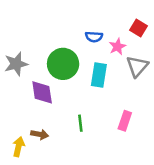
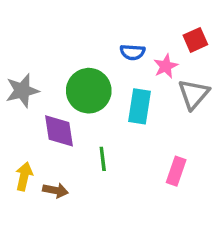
red square: (138, 28) -> (195, 40), turned 35
green line: (80, 123) -> (103, 159), moved
yellow arrow: (19, 147) -> (24, 176), moved

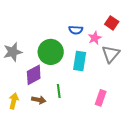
red square: (195, 40) -> (112, 23), turned -32
purple diamond: (59, 131) -> (34, 75), turned 70
brown arrow: (56, 190) -> (39, 100), moved

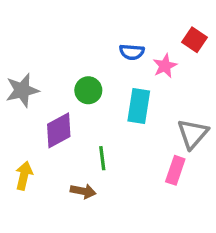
green circle: (51, 52) -> (88, 90), size x0.6
gray triangle: (111, 54) -> (193, 134), moved
brown arrow: (39, 100) -> (83, 191), moved

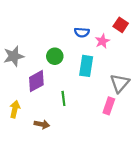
brown arrow: (83, 191) -> (42, 124), moved

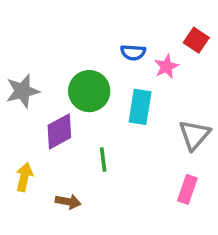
green circle: (55, 56) -> (89, 91), size x1.5
pink rectangle: (109, 106) -> (187, 189), moved

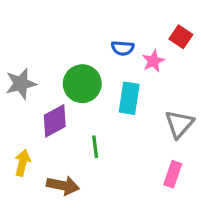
brown arrow: (68, 202) -> (63, 185), size x1.4

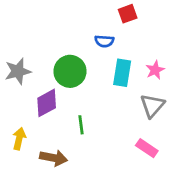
red square: (181, 37) -> (128, 14), moved, turned 36
pink star: (153, 61) -> (155, 70), moved
cyan rectangle: (129, 98) -> (122, 73), moved
pink rectangle: (173, 174) -> (147, 148), turned -75

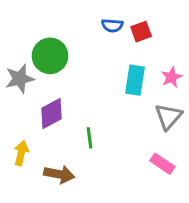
red square: (128, 14) -> (141, 32), moved
blue semicircle: (104, 41) -> (112, 25), moved
green circle: (70, 71) -> (50, 56), moved

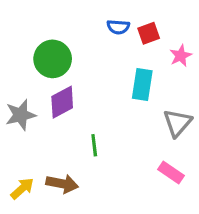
pink star: (171, 77) -> (181, 56), moved
gray star: (20, 79) -> (21, 115), moved
purple diamond: (52, 114) -> (62, 102), moved
yellow arrow: (21, 153) -> (22, 189), moved, turned 35

